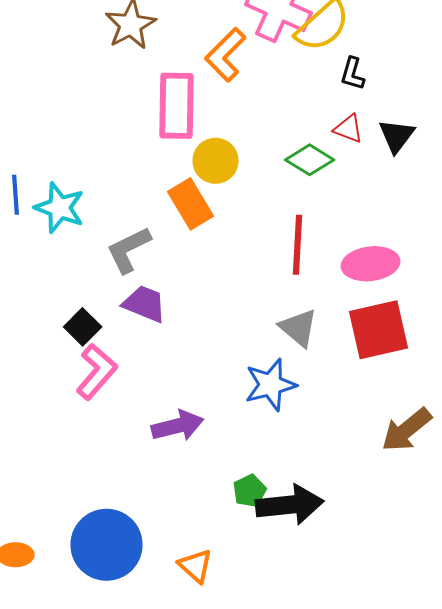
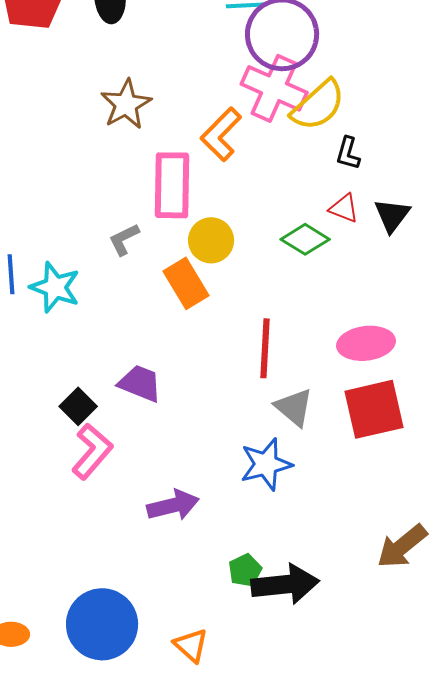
red line: (298, 245) -> (265, 348), moved
gray L-shape: (128, 250) -> (124, 239), moved, size x0.7
brown arrow: (406, 430) -> (402, 546), moved

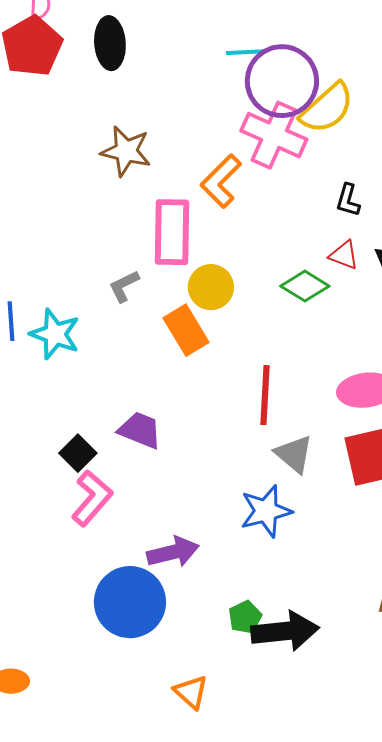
brown star: (126, 104) -> (126, 151), turned -30
yellow semicircle: (318, 105) -> (327, 108), moved
blue circle: (102, 624) -> (130, 602), moved

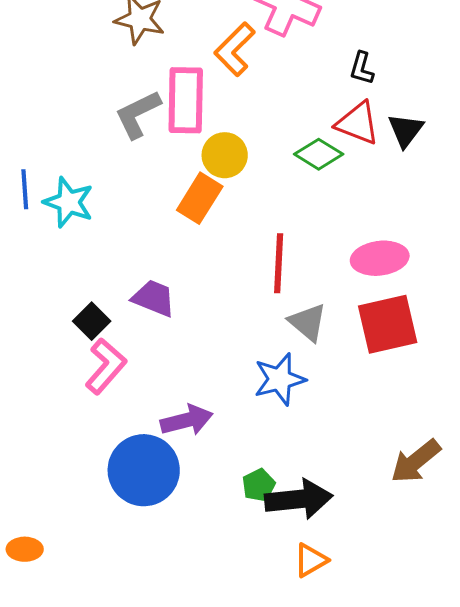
red triangle: (344, 255) -> (358, 123), size x1.5
gray L-shape: (124, 286) -> (138, 114), moved, size x1.5
orange rectangle: (186, 330) -> (200, 198), turned 63
orange triangle: (191, 692) -> (311, 560), moved, turned 48

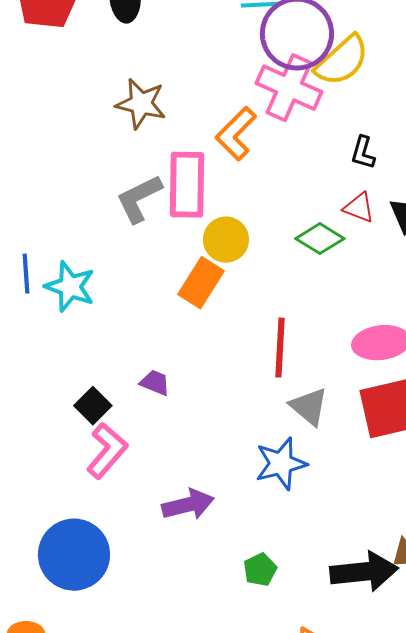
red triangle: (358, 123) -> (359, 208), size x0.7
purple trapezoid: (154, 298) -> (155, 383), size x0.7
blue circle: (144, 470) -> (74, 555), moved
black arrow: (299, 499) -> (364, 572), moved

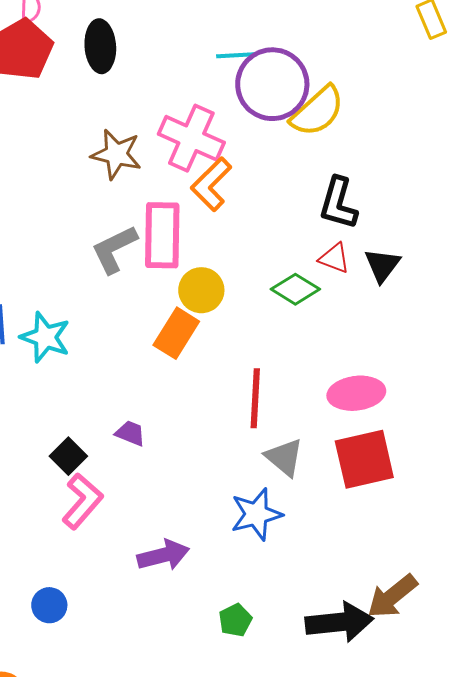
pink cross: (289, 88) -> (191, 138), moved
black L-shape: (363, 153) -> (338, 203), size x1.6
blue circle: (74, 555) -> (49, 605), size x0.5

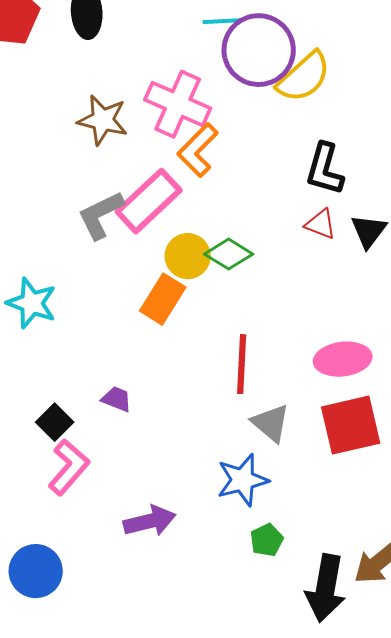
pink rectangle: (162, 235) -> (149, 201), turned 46
green diamond: (295, 289) -> (229, 254), moved
blue circle: (49, 605) -> (36, 571), size x1.5
green pentagon: (235, 620) -> (267, 540), moved
black arrow: (339, 622) -> (326, 588), turned 106

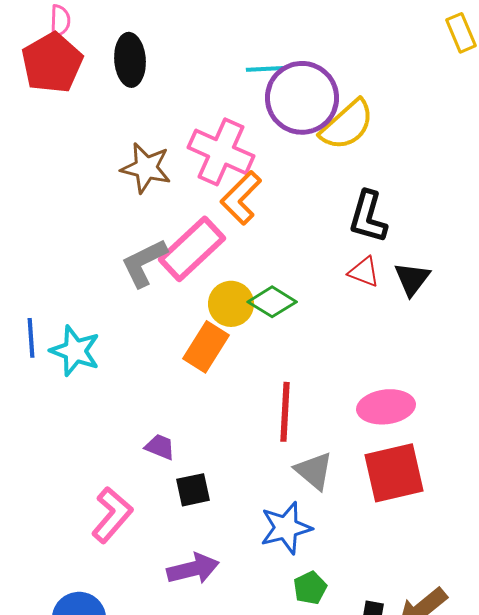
black square: (55, 422) -> (193, 490), moved, turned 33

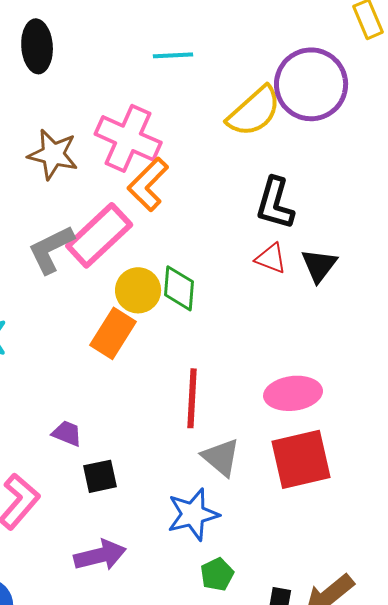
purple circle: (302, 98) -> (311, 84), moved
green diamond: (272, 302) -> (179, 288), turned 63

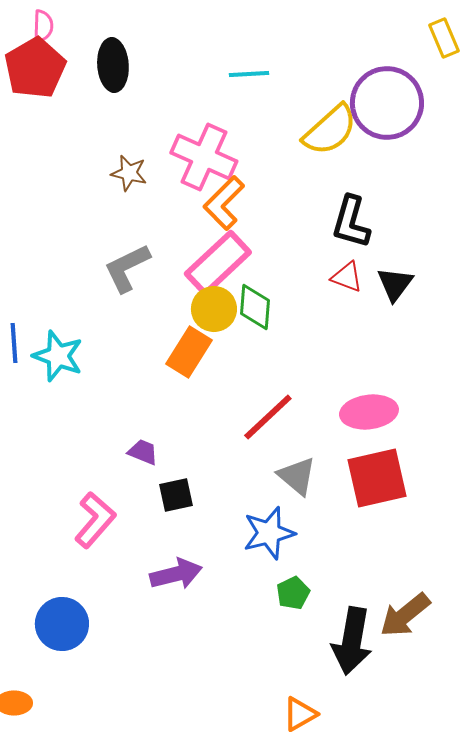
brown star: (53, 154) -> (129, 173), size x0.7
pink rectangle: (99, 235) -> (218, 263), moved
red line: (192, 398) -> (268, 417), turned 44

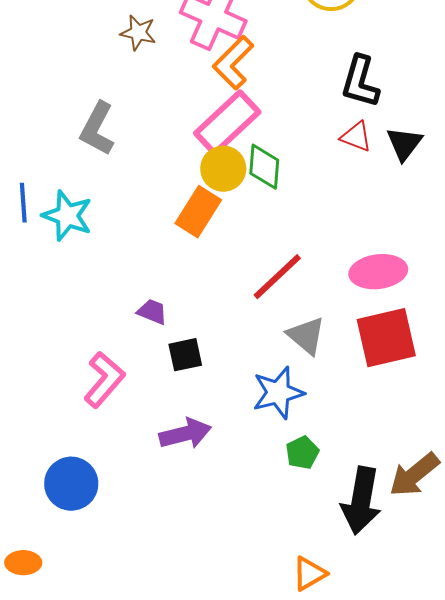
gray L-shape: (127, 268) -> (97, 129), moved, turned -36

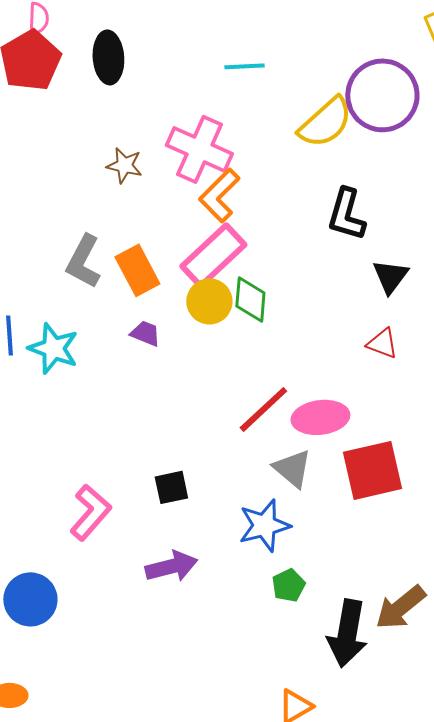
red triangle: (356, 137) -> (382, 343), moved
orange rectangle: (198, 212) -> (137, 270), moved, turned -60
pink ellipse: (378, 272) -> (320, 417), moved
purple trapezoid: (152, 312) -> (145, 333), moved
blue circle: (71, 484) -> (30, 599), moved

